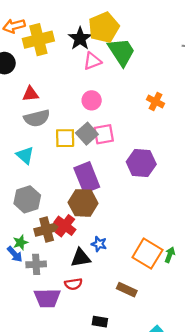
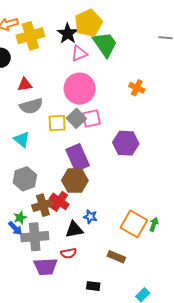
pink circle: (92, 100) -> (80, 89), size x1.8
gray cross: (36, 264) -> (35, 237), size x1.5

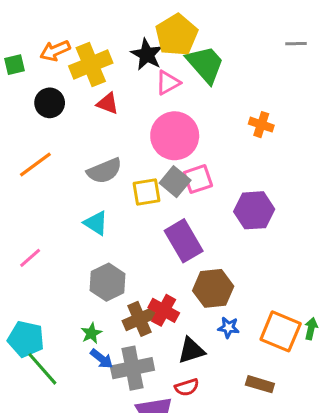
red triangle: (25, 85) -> (108, 103), moved, turned 35
brown hexagon: (75, 180) -> (213, 288), moved
blue star: (90, 217) -> (229, 327), moved
green star: (20, 218) -> (91, 333), moved

